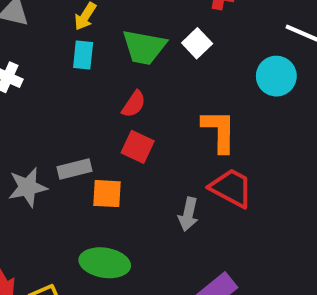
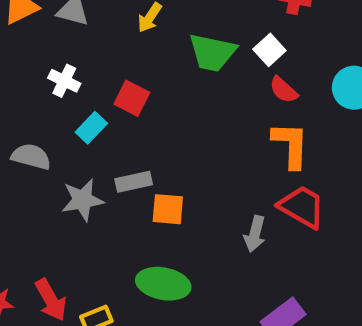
cyan rectangle: (83, 55) -> (91, 128), moved, turned 36
red semicircle: (134, 104) -> (284, 90), moved, turned 96
red square: (138, 147) -> (132, 98), moved

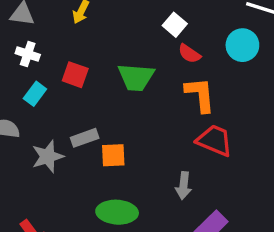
green trapezoid: (212, 52) -> (136, 77), moved
white cross: (64, 81) -> (28, 54), moved
cyan rectangle: (91, 128) -> (35, 94), moved
gray arrow: (255, 234) -> (184, 186), moved

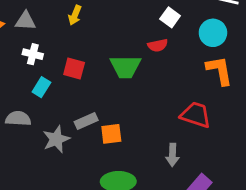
white square: (175, 25) -> (170, 17), moved
red semicircle: (189, 54) -> (158, 45), moved, turned -42
orange L-shape: (200, 95) -> (220, 70), moved

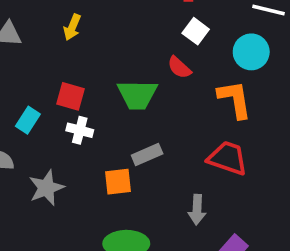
red semicircle: (158, 45) -> (179, 67), turned 54
white cross: (33, 54) -> (80, 130), moved
orange L-shape: (220, 70) -> (235, 99), moved
gray rectangle: (86, 121) -> (147, 155), moved

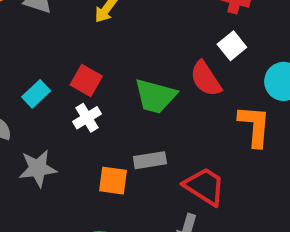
red semicircle: (179, 67) -> (206, 79), size x1.4
white cross: (80, 130) -> (87, 118), turned 30
red trapezoid: (228, 158) -> (204, 186), moved

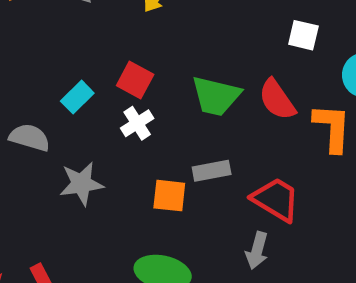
white square: (232, 46) -> (303, 35), turned -36
red semicircle: (206, 79) -> (277, 100), moved

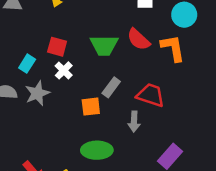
gray rectangle: (212, 171) -> (111, 87), turned -30
gray star: (81, 184) -> (37, 93), moved
gray arrow: (257, 251) -> (134, 122), moved

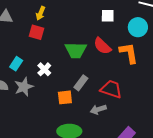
red square: (57, 47) -> (36, 32), moved
gray arrow: (134, 122) -> (98, 109), turned 70

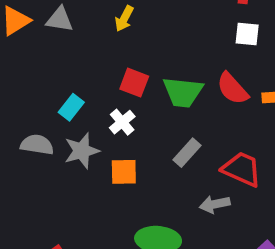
red square: (36, 32) -> (134, 83), moved
orange square: (65, 97) -> (124, 172), moved

